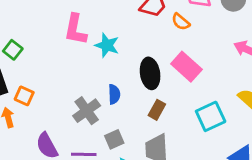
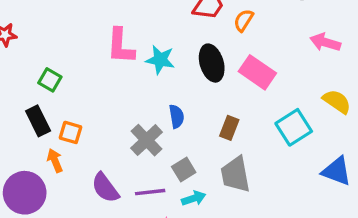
orange semicircle: (181, 22) -> (244, 20), turned 90
black ellipse: (150, 73) -> (212, 63), moved

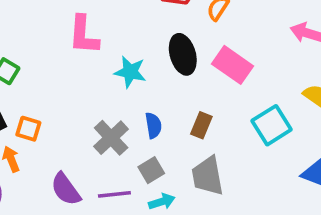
cyan star: (160, 60) -> (130, 72), moved
blue semicircle: (176, 116) -> (153, 125), moved

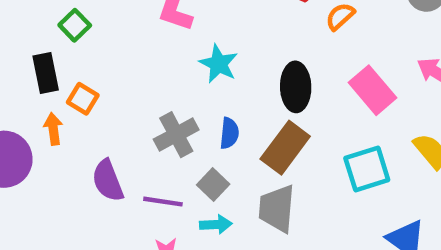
black ellipse: (183, 54) -> (296, 87), moved
pink rectangle: (232, 65) -> (372, 90), moved
brown rectangle: (201, 125) -> (285, 148), size x1.6
gray square: (151, 170) -> (213, 185), turned -30

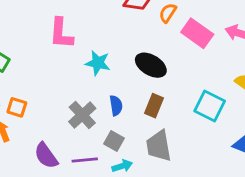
black ellipse: (296, 87) -> (151, 65), turned -44
pink rectangle: (372, 90) -> (197, 33), moved
brown rectangle: (285, 148) -> (154, 106), size x0.7
cyan square: (367, 169) -> (210, 106), turned -32

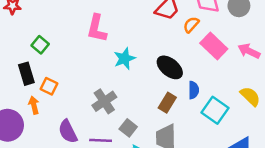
cyan star: (98, 63) -> (124, 59), turned 30
blue semicircle: (116, 106) -> (194, 90), moved

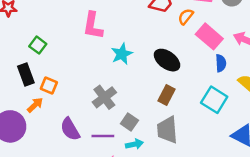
blue semicircle: (194, 90) -> (221, 63), moved
orange arrow: (34, 105) -> (35, 105), turned 63

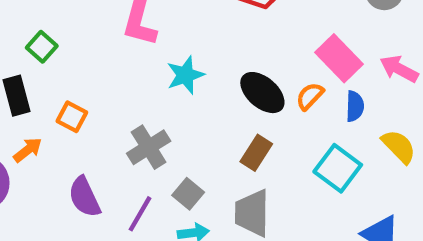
orange semicircle: (186, 17) -> (310, 96), moved
orange square: (49, 86) -> (72, 117), moved
purple line: (103, 136) -> (140, 214), turned -65

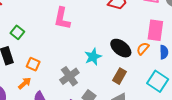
pink rectangle: (339, 58) -> (155, 30), turned 55
cyan star: (185, 75) -> (93, 57), moved
orange arrow: (28, 150) -> (25, 83), moved

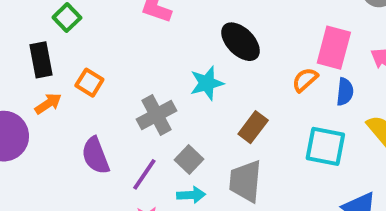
black ellipse: (121, 48) -> (241, 42), moved
cyan square: (158, 81) -> (325, 146), turned -30
orange arrow: (25, 83) -> (48, 104), moved

